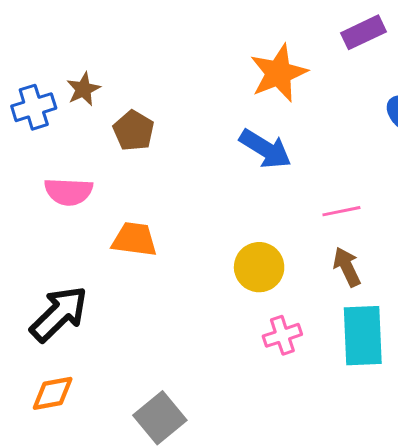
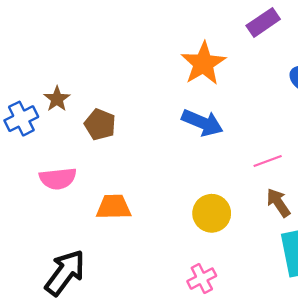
pink cross: (282, 335) -> (202, 279), moved

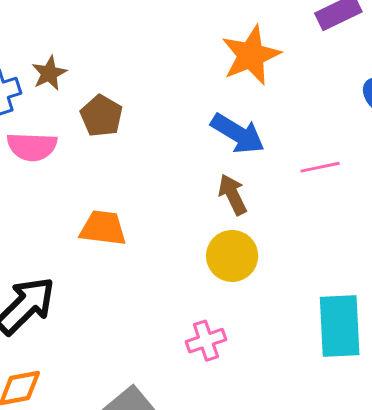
pink line: (268, 161) -> (320, 167), moved
pink semicircle: (58, 179) -> (32, 147), moved
brown arrow: (278, 203) -> (233, 195), moved

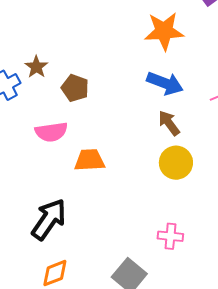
orange star: (251, 55) -> (164, 31), turned 30
pink semicircle: (32, 147) -> (51, 132), moved
pink cross: (206, 341) -> (170, 236), moved, turned 35

